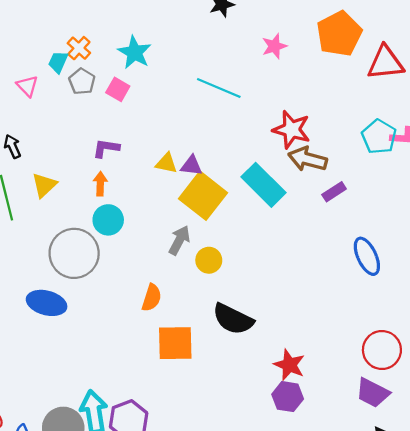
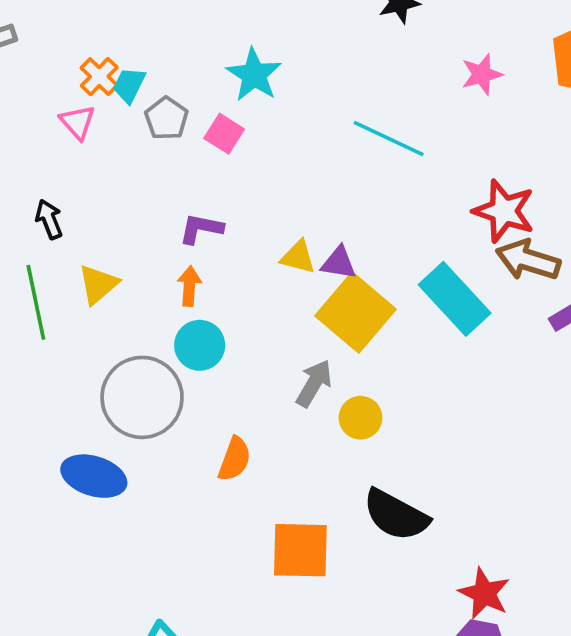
orange cross: (79, 48) -> (99, 77), moved
orange semicircle: (152, 298) -> (235, 459), moved

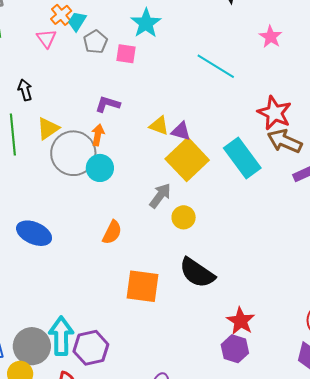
pink star: (482, 74) -> (271, 37), turned -30
pink square: (224, 134) -> (126, 54), turned -30
gray circle: (142, 397) -> (73, 153), moved

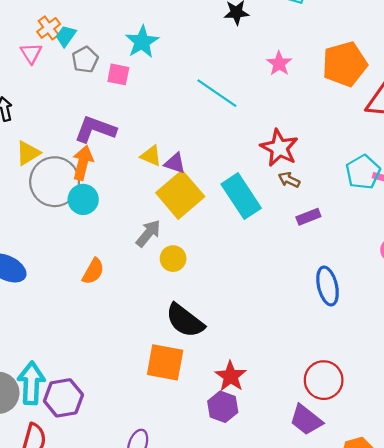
purple L-shape: (108, 104) -> (95, 129), size x1.5
orange arrow: (98, 135) -> (83, 163), size x1.4
brown arrow: (285, 141) -> (289, 180), size x0.6
orange square: (143, 286) -> (165, 362), moved

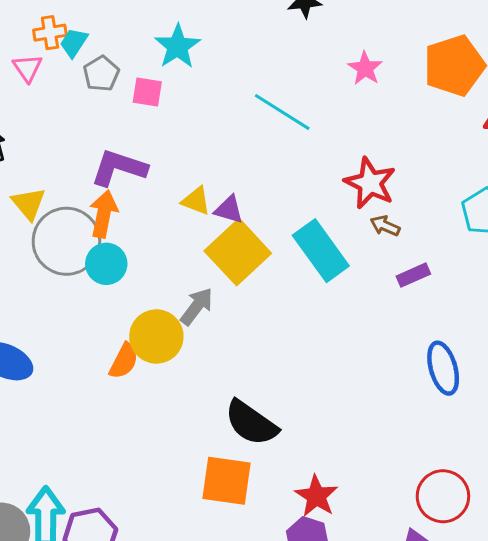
orange cross: (49, 28) -> (50, 33), turned 30
yellow triangle: (28, 153) -> (29, 204), turned -36
yellow circle: (173, 259) -> (156, 337), moved, size x1.5

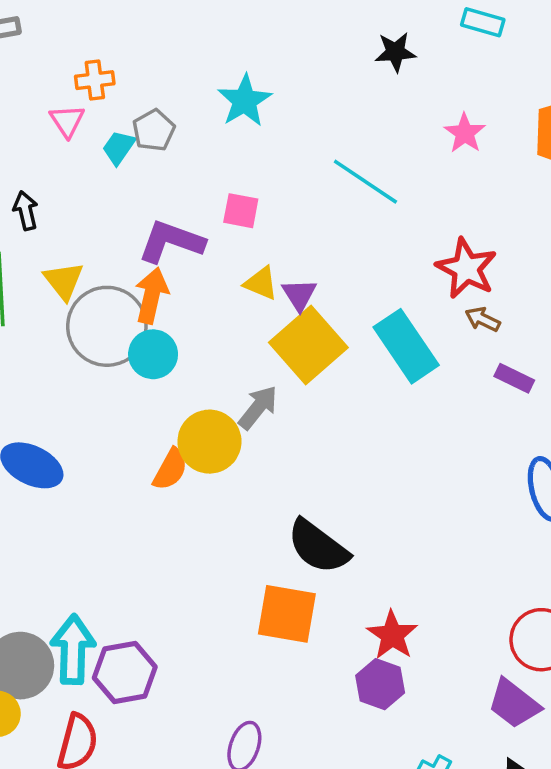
cyan trapezoid: (74, 43) -> (119, 147), moved
pink square: (147, 92) -> (241, 211), moved
purple triangle: (229, 210) -> (299, 295), turned 40
purple rectangle: (413, 275) -> (514, 378), turned 48

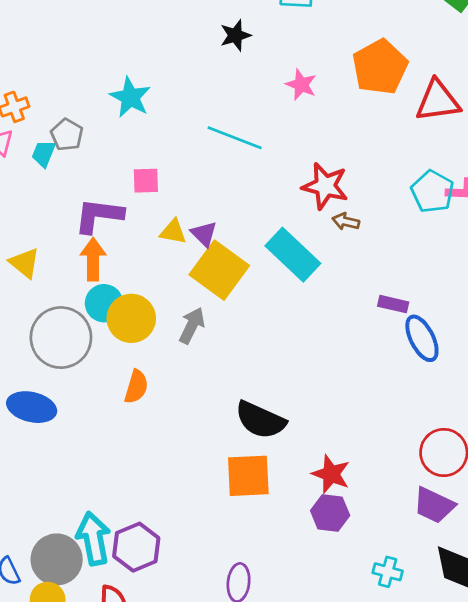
gray circle: (107, 326) -> (61, 338), moved
purple rectangle: (514, 378) -> (393, 304), moved
yellow circle: (209, 442) -> (131, 318), moved

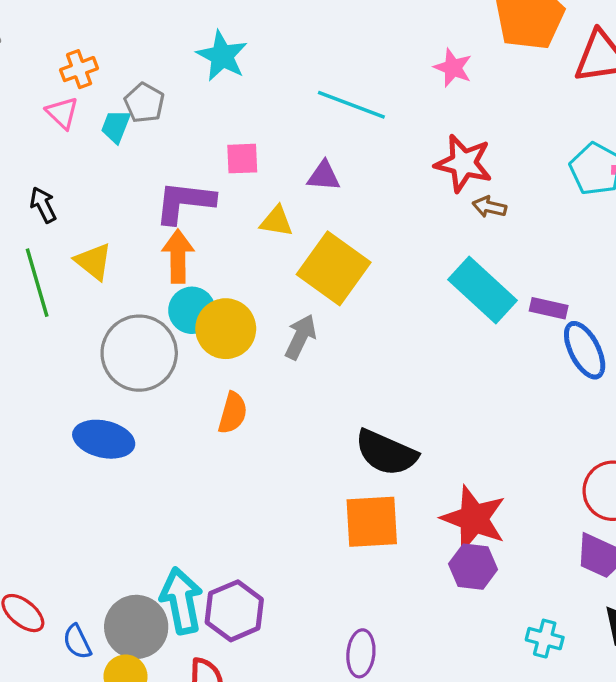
pink star: (301, 85) -> (453, 68), moved
purple triangle: (204, 234) -> (324, 176), moved, turned -40
cyan rectangle: (293, 255) -> (482, 290), moved
red star: (331, 474) -> (474, 519), size x1.4

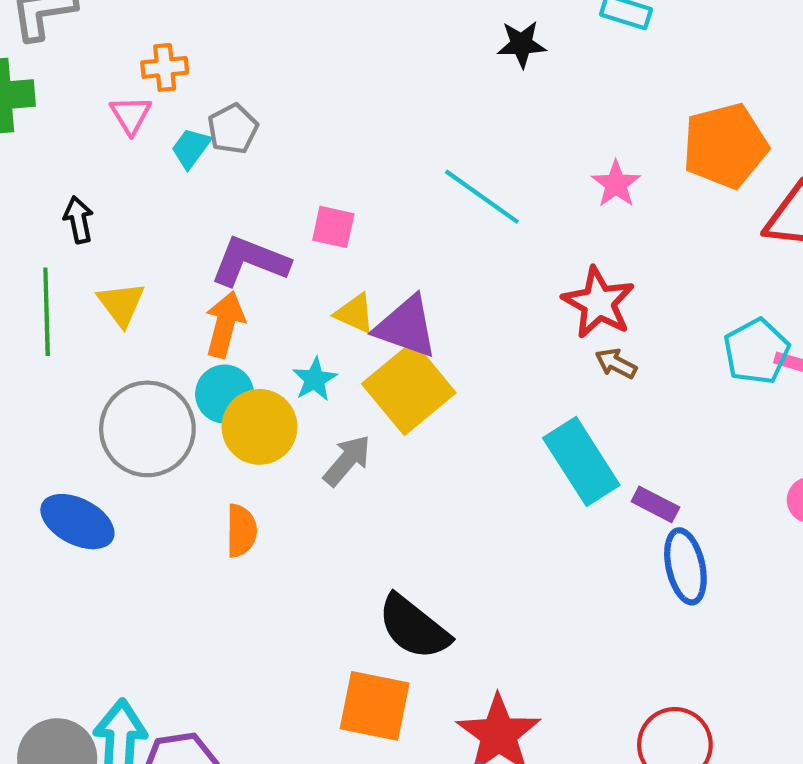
cyan star: (222, 56) -> (315, 379), moved, size x0.7
purple triangle: (324, 176) -> (406, 327), moved, size x1.6
orange semicircle: (233, 413) -> (241, 531), turned -30

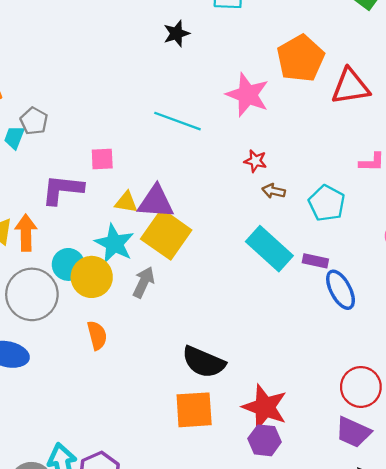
pink star: (616, 184) -> (248, 95), size x1.6
red star: (598, 303) -> (255, 161), size x0.6
orange arrow: (225, 324) -> (26, 233), moved
cyan pentagon: (756, 351) -> (327, 203), moved
cyan star: (315, 379) -> (114, 243), size x1.6

